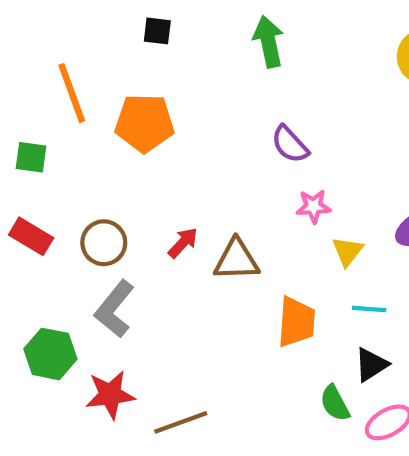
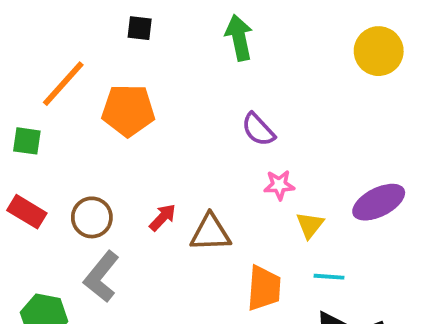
orange line: (72, 93) -> (63, 84), turned 62

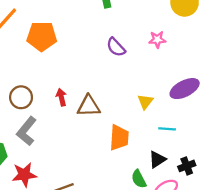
pink star: (279, 185) -> (157, 40), moved
red arrow: (163, 217) -> (61, 97), turned -56
cyan line: (329, 277) -> (167, 129), moved

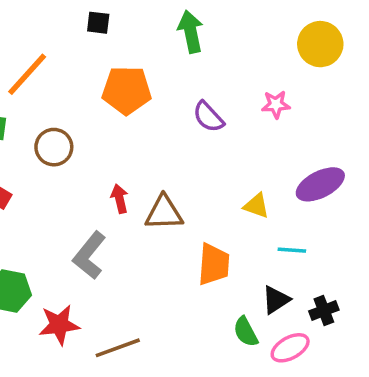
orange pentagon: (42, 36) -> (127, 90), moved
brown circle: (21, 97) -> (54, 147), moved
yellow triangle: (145, 102) -> (256, 206), turned -49
gray L-shape: (26, 131) -> (89, 255), moved

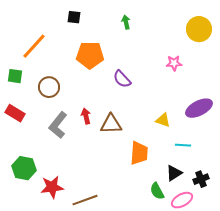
green arrow: (191, 32) -> (126, 22), size x0.6
purple semicircle: (208, 117) -> (122, 79), moved
gray L-shape: (89, 255) -> (58, 125), moved

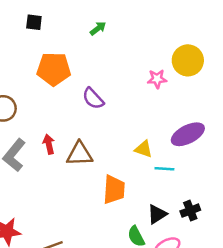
green arrow: (126, 22) -> (98, 28), turned 64
yellow circle: (199, 29) -> (188, 60), moved
cyan line: (183, 145) -> (164, 169), moved
black cross: (201, 179) -> (190, 211), moved

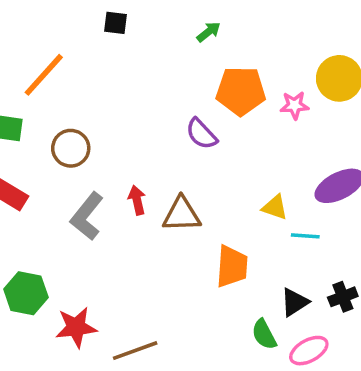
orange pentagon: (54, 69) -> (241, 91), moved

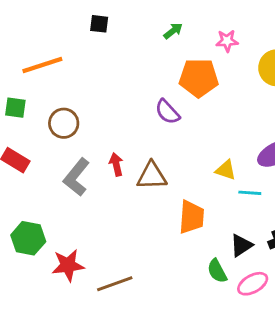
orange line: (44, 75) -> (42, 65), turned 30
pink star: (295, 105) -> (227, 41), moved

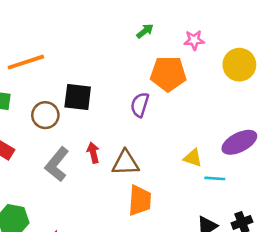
black square: (99, 24) -> (78, 97), moved, size x1.6
purple semicircle: (167, 112) -> (140, 105), turned 60
orange trapezoid: (192, 217) -> (140, 200), moved

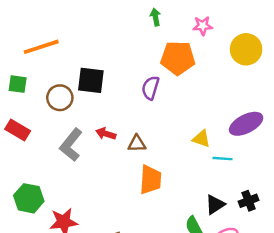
green arrow: (145, 31) -> (155, 17), turned -63
red arrow: (93, 153) -> (106, 134), turned -60
brown triangle: (126, 163) -> (137, 144), size x0.7

